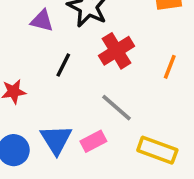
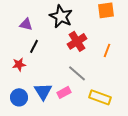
purple triangle: (42, 21) -> (26, 24), moved
black line: (63, 65) -> (34, 46), moved

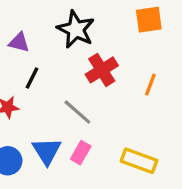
gray line: (77, 73) -> (77, 112), moved
pink rectangle: (64, 92) -> (81, 153), turned -32

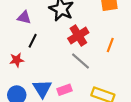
gray line: (77, 112) -> (80, 61), moved
pink rectangle: (81, 153) -> (65, 90), turned 40

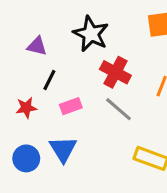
red cross: (78, 35) -> (115, 72), turned -30
pink rectangle: (65, 90) -> (71, 106), moved

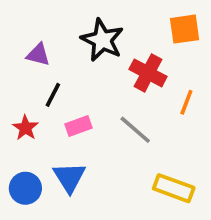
red cross: (115, 72) -> (148, 73), moved
red star: (26, 108) -> (25, 128), turned -30

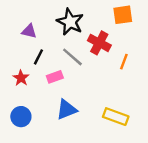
gray line: (135, 130) -> (72, 57), moved
blue triangle: (69, 177) -> (67, 110), moved, turned 40

